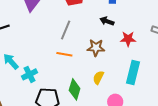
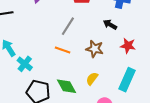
cyan cross: (30, 74) -> (25, 64), turned -35
green diamond: (75, 89) -> (67, 86), turned -55

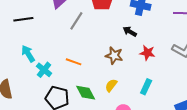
gray line: (68, 26) -> (76, 21), moved
orange line: (63, 50) -> (74, 62), moved
cyan rectangle: (127, 80) -> (146, 87), size x0.7

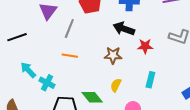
black arrow: (130, 32) -> (124, 29), size x1.5
orange line: (74, 62) -> (70, 56), moved

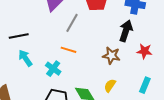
black arrow: (124, 29) -> (126, 31), turned 80
black line: (17, 37) -> (19, 36), moved
cyan cross: (47, 83) -> (53, 69), moved

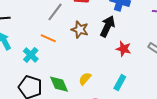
brown star: (111, 56) -> (80, 30), moved

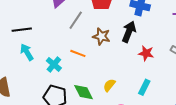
orange line: (48, 38) -> (78, 53), moved

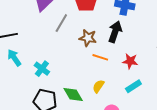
orange line: (78, 53) -> (100, 57), moved
red star: (146, 53) -> (130, 61), moved
cyan rectangle: (144, 87) -> (133, 86), turned 35

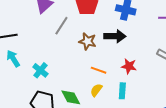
black arrow: (115, 32) -> (115, 36), turned 70
orange line: (100, 57) -> (99, 70), moved
cyan rectangle: (133, 86) -> (122, 91), moved, turned -56

